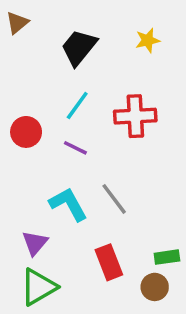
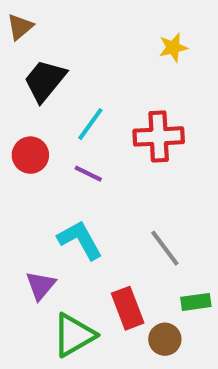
black trapezoid: (79, 47) -> (45, 81), moved
gray line: (114, 199) -> (165, 248), moved
green triangle: (38, 287) -> (74, 335), moved
brown circle: (155, 287) -> (165, 339), moved

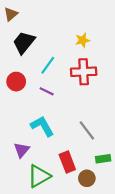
yellow star: (173, 48) -> (83, 40), moved

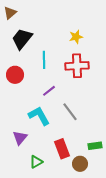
cyan line: (48, 65) -> (44, 60), turned -36
purple line: (47, 91) -> (49, 91), moved, turned -64
gray line: (87, 130) -> (70, 112), moved
green triangle: (39, 176) -> (36, 162), size x0.6

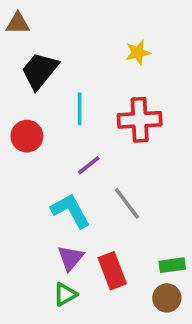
brown triangle: (10, 13) -> (18, 23), turned 40
yellow star: (76, 37) -> (138, 53), moved
purple triangle: (20, 138) -> (71, 258), moved
brown circle: (80, 164) -> (167, 298), moved

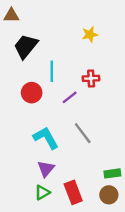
red cross: (140, 120) -> (91, 78), size x0.6
red circle: (27, 136) -> (32, 93), moved
purple line: (89, 165) -> (70, 97), moved
red rectangle: (112, 271) -> (73, 192), moved

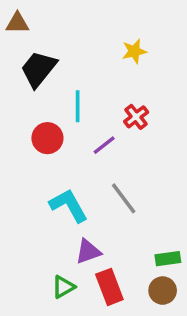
red cross: (91, 78) -> (136, 117), turned -35
purple triangle: (46, 169) -> (88, 252), moved, turned 30

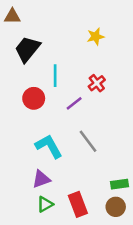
purple triangle: (88, 252) -> (41, 179), moved

